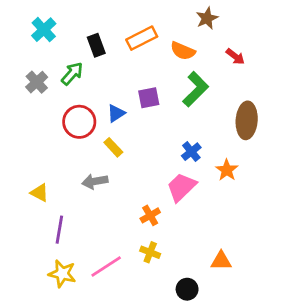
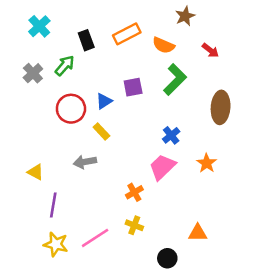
orange star: (227, 170) -> (207, 163), moved

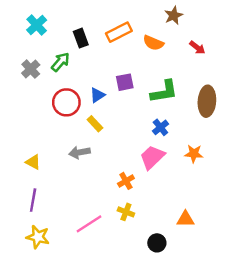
green L-shape: (175, 80) -> (164, 92), moved, turned 36
orange star: (207, 163) -> (194, 154), turned -30
purple line: (53, 205) -> (33, 200), moved
yellow star: (56, 244) -> (38, 237), moved

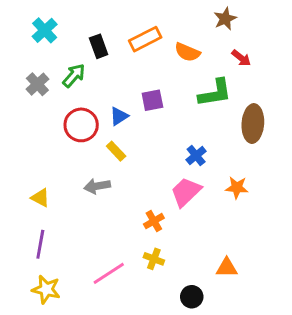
brown star: (174, 15) -> (225, 19), moved
green L-shape: (164, 92) -> (215, 93), moved

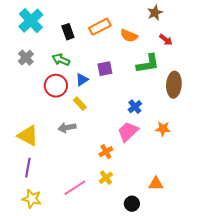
cyan cross: (45, 30) -> (31, 21), size x1.4
green arrow: (74, 75) -> (61, 60), moved, turned -108
yellow triangle: (40, 198) -> (28, 136), size x1.6
yellow cross: (154, 259) -> (106, 178), turned 32

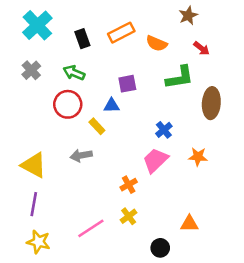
blue triangle: (82, 80) -> (112, 106), moved, turned 32

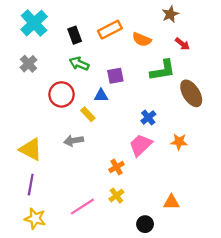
green arrow: (74, 73) -> (79, 64), moved
brown ellipse: (211, 103) -> (191, 93), turned -36

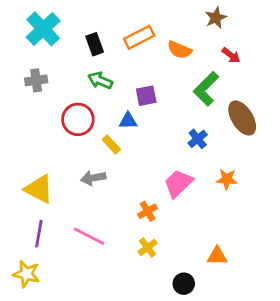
gray cross: (29, 64) -> (36, 80), turned 35
green L-shape: (163, 70) -> (206, 89), turned 144
blue cross: (148, 118) -> (198, 139), moved
pink line: (82, 207) -> (89, 236), moved, turned 60
yellow star: (35, 219) -> (26, 274), moved

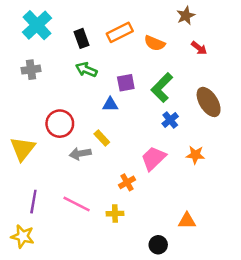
green L-shape: (206, 89) -> (162, 88), moved
red circle: (78, 119) -> (60, 124), moved
yellow rectangle: (111, 144) -> (102, 138), moved
yellow triangle: (39, 189) -> (23, 149), moved, turned 40
yellow cross: (148, 247) -> (115, 214), moved, turned 35

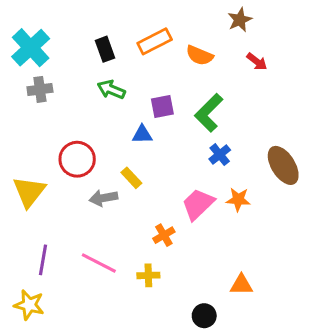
cyan cross: (37, 25) -> (31, 48), moved
brown ellipse: (209, 102) -> (283, 165), moved
orange star: (195, 155) -> (238, 199), moved

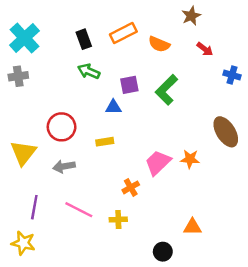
gray cross: (40, 89) -> (18, 76), moved
blue cross: (220, 155) -> (232, 75), moved, turned -35
yellow rectangle: (131, 178) -> (105, 142), turned -56
gray arrow: (103, 198) -> (64, 166), moved

